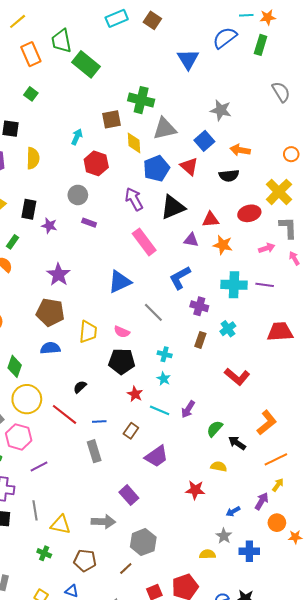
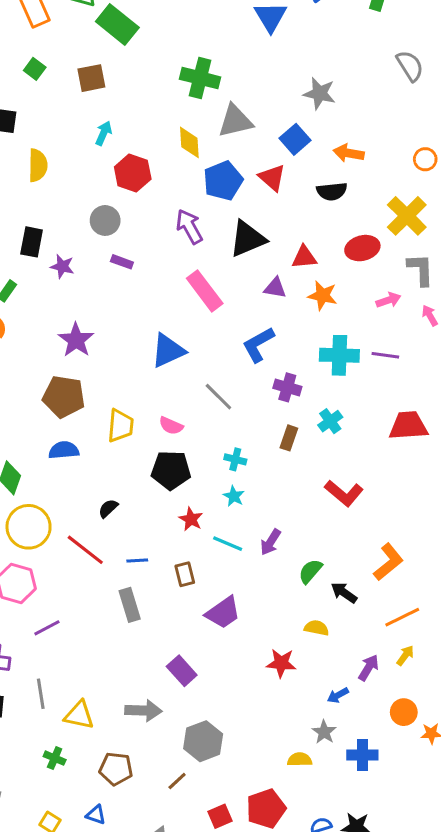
brown square: (112, 119) -> (91, 78), moved
brown rectangle: (131, 431) -> (185, 574), turned -49
purple arrow: (262, 501) -> (369, 668), moved

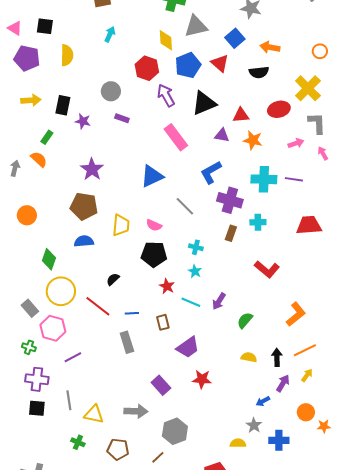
red hexagon: (133, 173) -> (147, 68), moved
purple cross: (287, 387) -> (230, 200), size x1.4
cyan cross: (330, 421) -> (258, 222), turned 35
black arrow: (344, 593) -> (277, 357), moved, turned 54
red star: (281, 663) -> (202, 379), moved

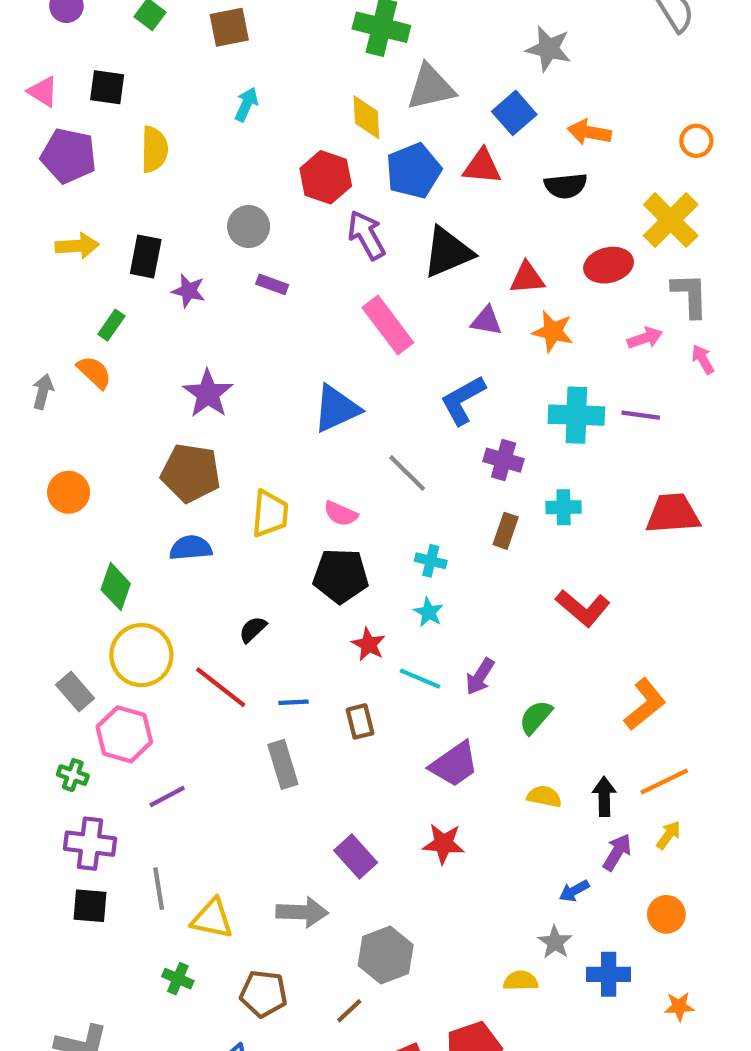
red triangle: (220, 63) -> (482, 167), turned -36
purple cross: (230, 200) -> (504, 460), size x0.7
purple trapezoid: (188, 347) -> (454, 764), moved
orange star: (324, 426) -> (679, 1006), moved

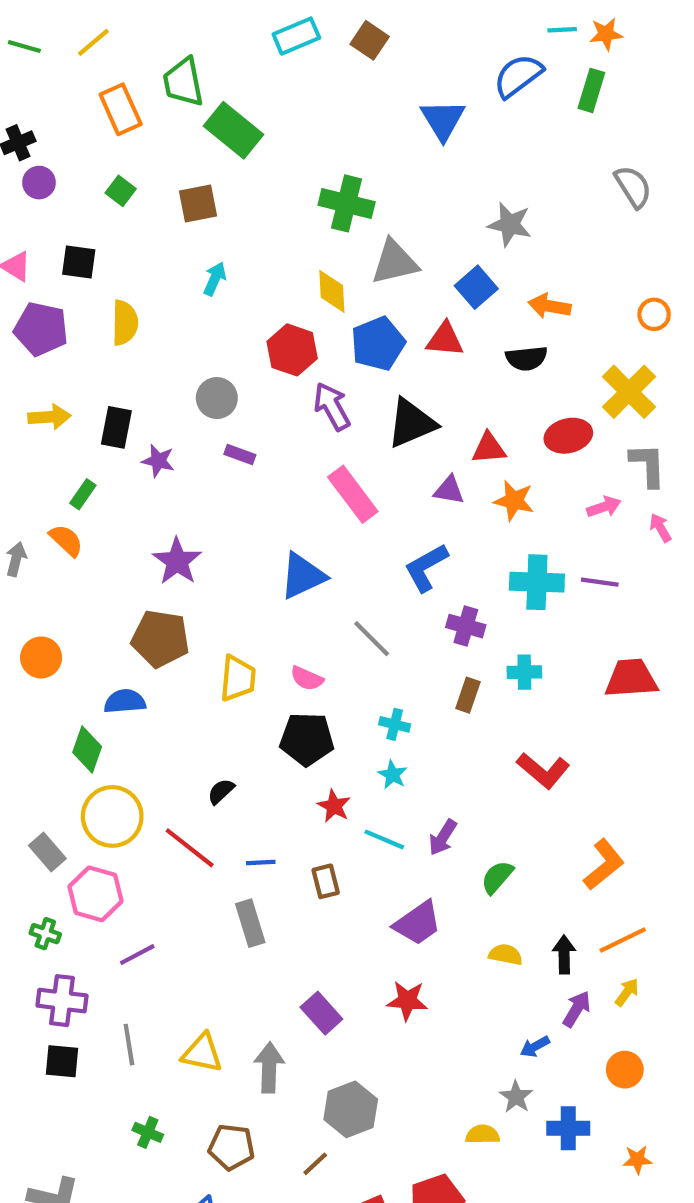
blue semicircle: (191, 548) -> (125, 701), moved
gray arrow: (302, 912) -> (269, 1068), turned -90
yellow triangle: (212, 919) -> (202, 1053), moved

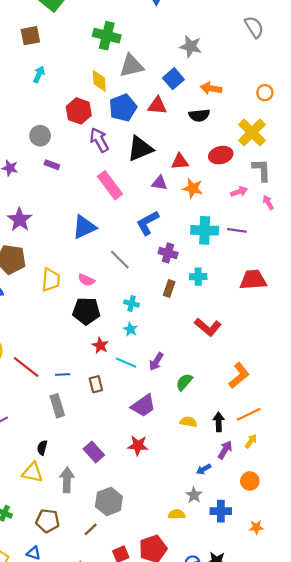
black semicircle: (221, 791) -> (42, 448), moved, turned -32

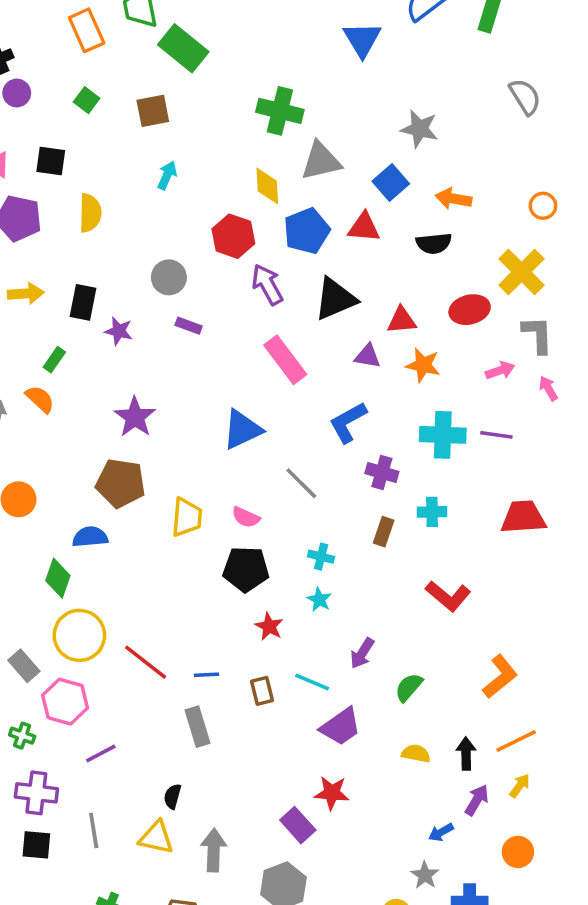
cyan line: (126, 363) -> (312, 682), moved
purple rectangle: (94, 452) -> (298, 825), moved

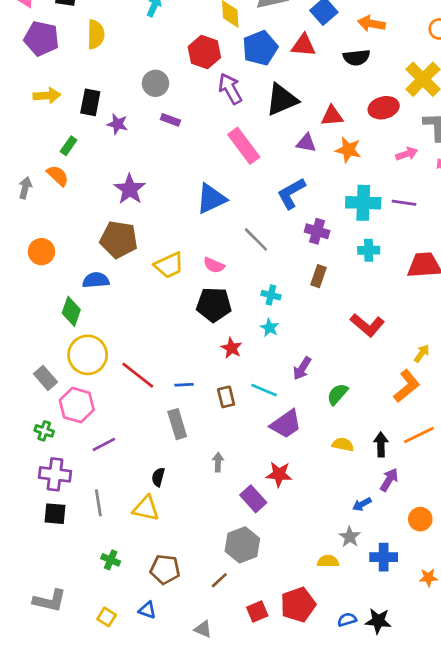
cyan cross: (432, 512) -> (369, 250), moved
yellow trapezoid: (187, 517) -> (169, 265), turned 60
yellow arrow: (520, 786) -> (422, 353), moved
gray arrow: (214, 850) -> (218, 462), moved, size x0.6

